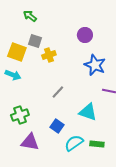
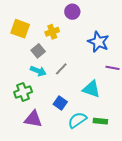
purple circle: (85, 35) -> (72, 12), moved
gray square: (35, 41) -> (38, 51), moved, turned 32
cyan arrow: (13, 75) -> (38, 71), moved

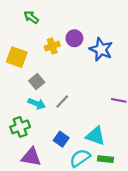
yellow cross: (52, 32) -> (52, 46), moved
blue star: (98, 42) -> (101, 49), moved
cyan triangle: (91, 89) -> (95, 136), moved

